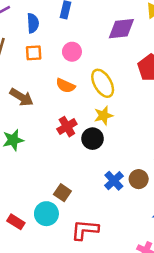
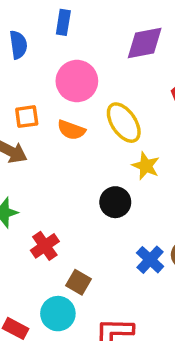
pink circle: (72, 52) -> (77, 81), size x1.5
orange square: (34, 53) -> (27, 117), moved
yellow star: (103, 116) -> (146, 166), moved, turned -30
red cross: (67, 127) -> (45, 246), moved

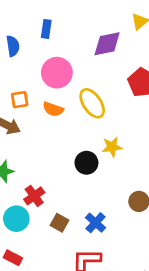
yellow star: (146, 166) -> (112, 147), moved, turned -30
blue cross: (150, 260) -> (96, 223), moved
cyan circle: (58, 314) -> (16, 219), moved

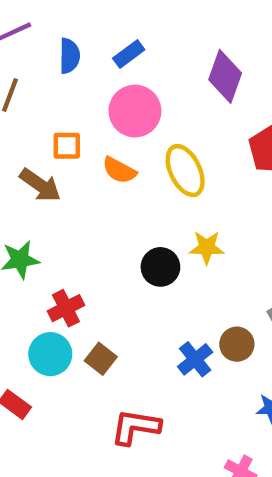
blue rectangle: (46, 29) -> (129, 54), moved, turned 36
purple diamond: (107, 44) -> (225, 76), turned -68
cyan circle: (16, 219) -> (50, 354), moved
blue cross: (96, 223) -> (195, 359), moved

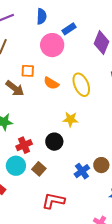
blue rectangle: (129, 54) -> (69, 29), moved
blue semicircle: (69, 56) -> (42, 16), moved
pink circle: (135, 111) -> (52, 45), moved
yellow star: (207, 247) -> (70, 119), moved
black circle: (160, 267) -> (54, 142), moved

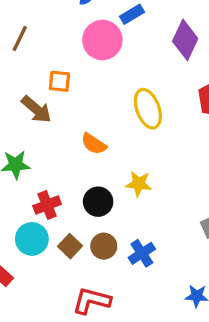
orange semicircle: (51, 83) -> (94, 144), moved
yellow star: (70, 119) -> (139, 184), moved
brown circle: (101, 165) -> (104, 246), moved

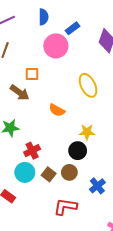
black circle: (98, 202) -> (78, 151), moved
blue cross: (142, 253) -> (97, 186), moved

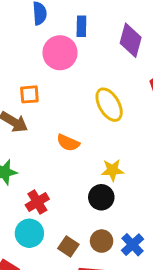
blue rectangle: (72, 28) -> (81, 26), turned -48
brown circle: (69, 172) -> (102, 241), moved
brown square: (49, 174) -> (68, 246), moved

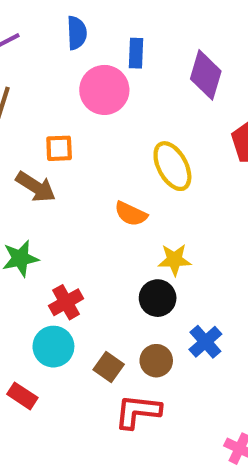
orange semicircle: (68, 143) -> (131, 214), moved
blue cross: (133, 245) -> (205, 342), moved

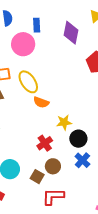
yellow ellipse: (172, 166) -> (28, 82), moved
black circle: (158, 298) -> (78, 139), moved
red cross: (66, 302) -> (45, 143), moved
brown circle: (156, 361) -> (53, 166), moved

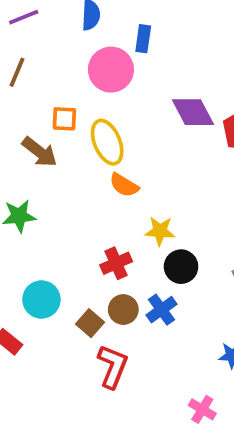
purple diamond: (71, 33) -> (193, 112), moved, turned -50
blue cross: (82, 160) -> (162, 310), moved
red L-shape: (53, 197) -> (113, 366), turned 100

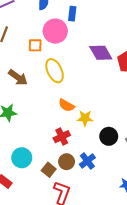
orange square: (64, 119) -> (35, 45), moved
orange semicircle: (124, 185) -> (66, 105), moved
black circle: (181, 267) -> (109, 136), moved

